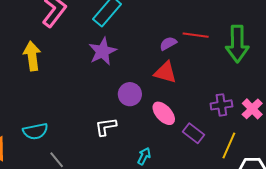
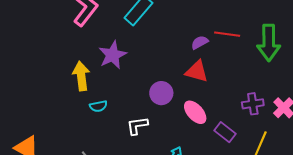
purple star: (103, 51) -> (113, 55), moved
yellow arrow: (32, 56) -> (81, 76), moved
cyan semicircle: (35, 131) -> (98, 106), moved, size x0.7

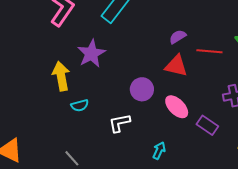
red line: (227, 34) -> (209, 51), moved

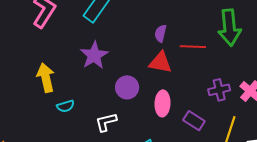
purple semicircle: (178, 37) -> (161, 33), turned -42
purple star: (91, 54) -> (94, 55), moved
pink ellipse: (177, 107) -> (162, 103), turned 50

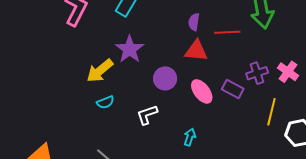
yellow arrow: (46, 78) -> (100, 71), moved, turned -112
pink ellipse: (162, 103) -> (202, 91), turned -35
purple rectangle: (194, 121) -> (233, 89), moved

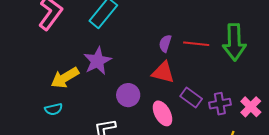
red line: (227, 32) -> (196, 44), moved
purple rectangle: (233, 89) -> (191, 98), moved
cyan semicircle: (105, 102) -> (54, 109), moved

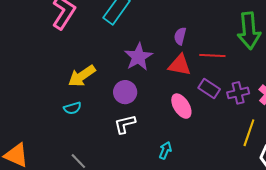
red line: (196, 44) -> (212, 55), moved
purple star: (97, 61) -> (138, 57), moved
purple circle: (128, 95) -> (125, 92), moved

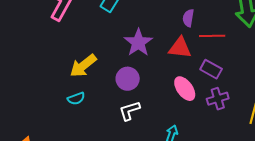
purple semicircle: (180, 36) -> (188, 18), moved
purple cross: (238, 93) -> (218, 99), moved

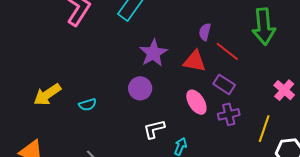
red line: (212, 36) -> (227, 51), turned 35
yellow arrow: (83, 66) -> (47, 94), moved
white L-shape: (129, 111) -> (154, 129), moved

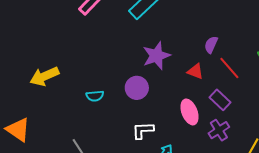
red triangle: (195, 61) -> (195, 71), size x0.7
cyan semicircle: (87, 105) -> (95, 96), moved
purple cross: (229, 114) -> (219, 130), turned -30

